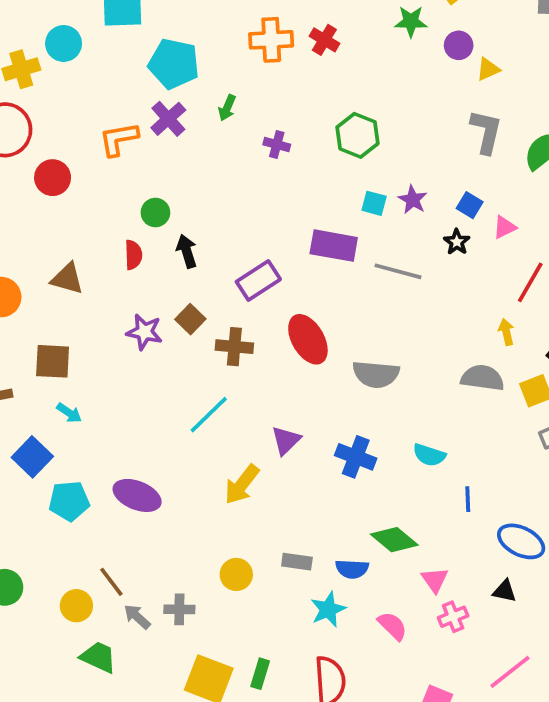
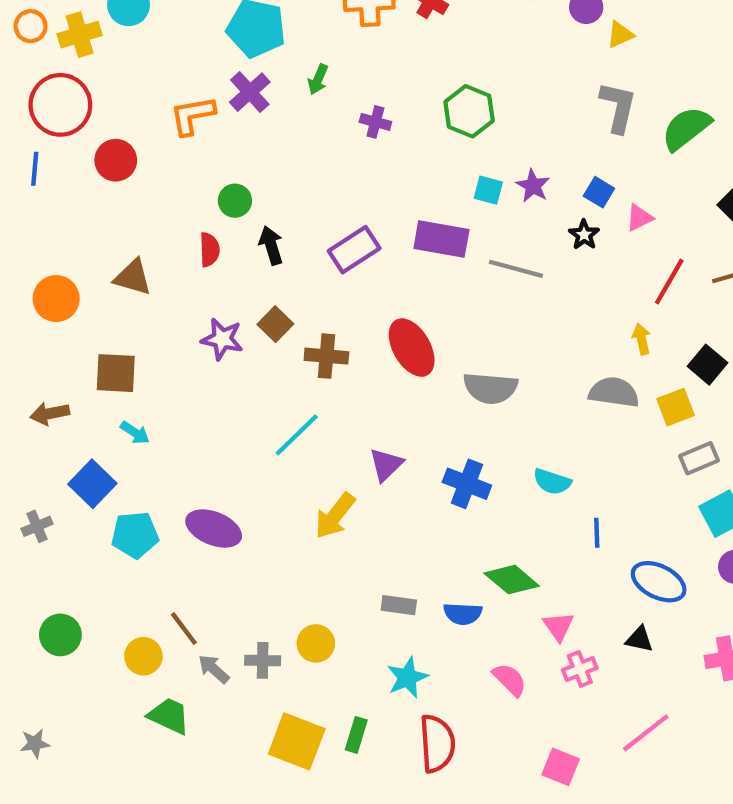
purple rectangle: (258, 281) -> (354, 250), moved
yellow circle: (236, 574) -> (316, 643), moved
cyan star: (328, 609) -> (407, 677), moved

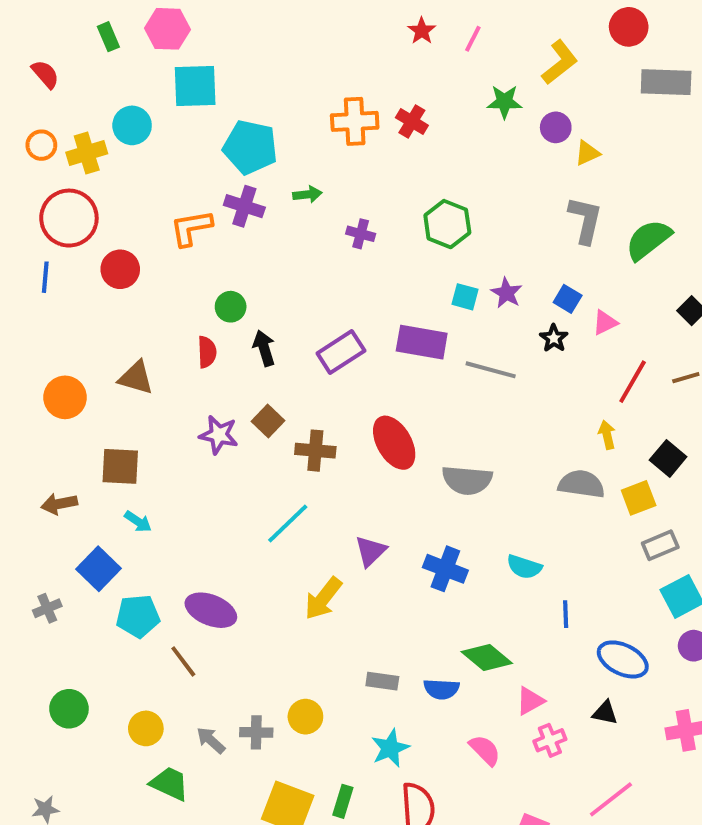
green arrow: (318, 79) -> (307, 194), turned -120
purple cross: (250, 92) -> (244, 206), turned -30
pink triangle: (559, 626) -> (530, 701), turned 36
brown line: (184, 629) -> (183, 661), moved

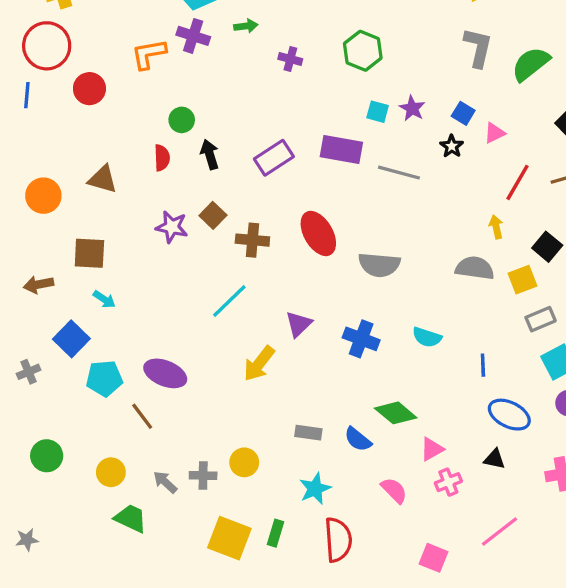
blue line: (566, 614) -> (483, 365), moved
blue semicircle: (441, 689) -> (358, 439), turned 36

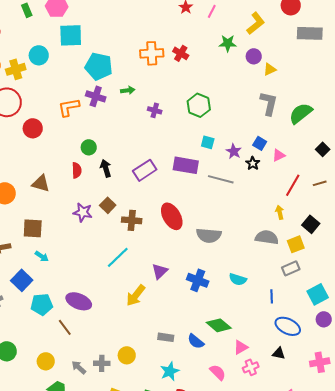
purple star: (412, 108) -> (234, 151), moved
gray rectangle: (541, 319) -> (291, 268), moved

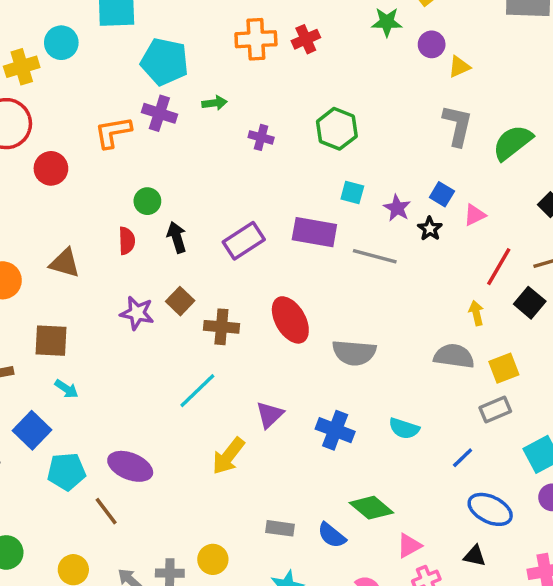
red cross: (181, 53) -> (306, 39), turned 35
black square: (311, 224) -> (530, 303), moved
blue line: (272, 296) -> (463, 458), turned 48

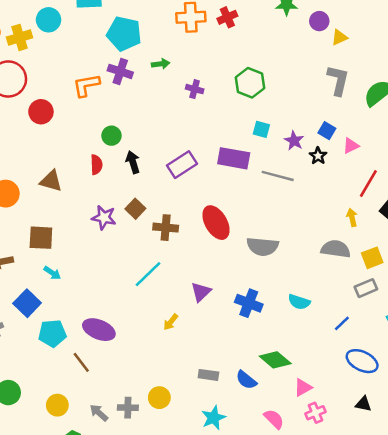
yellow arrow: (228, 456) -> (171, 322), size x0.6
black triangle: (475, 556) -> (363, 404), moved

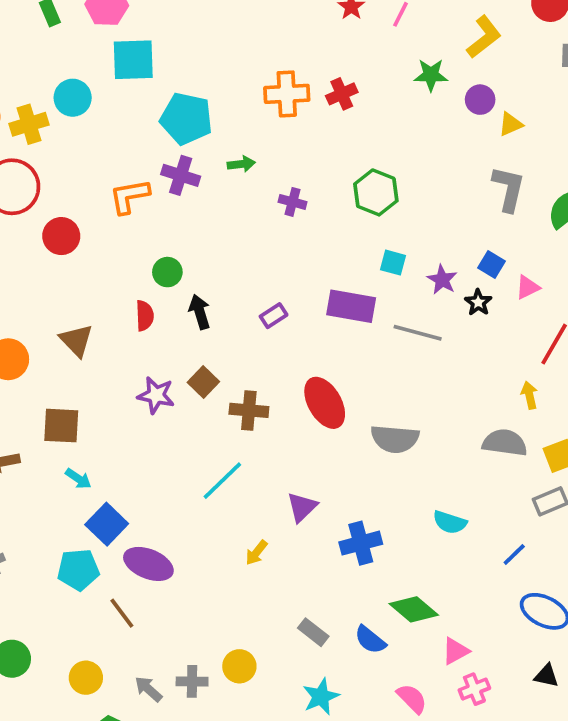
purple rectangle: (182, 165) -> (274, 316), size x0.6
brown triangle: (51, 181) -> (76, 340), turned 30
blue square: (27, 303) -> (107, 524), moved
blue cross: (249, 303) -> (361, 543), moved, turned -36
gray rectangle: (208, 375) -> (313, 632), turned 30

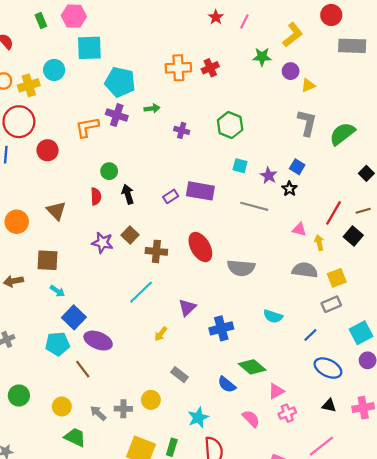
pink triangle: (527, 287) -> (299, 229), moved, turned 40
purple rectangle: (351, 306) -> (200, 191), moved
gray rectangle: (313, 632) -> (179, 375), moved

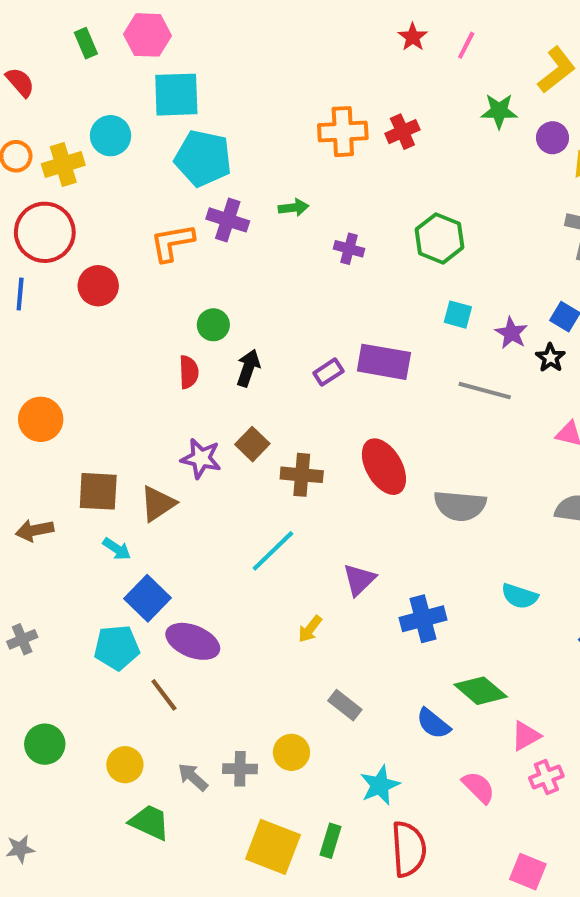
cyan pentagon: (120, 82) -> (203, 158), moved
black arrow: (128, 194) -> (248, 368), turned 36
brown triangle: (56, 211) -> (158, 504), moved, turned 40

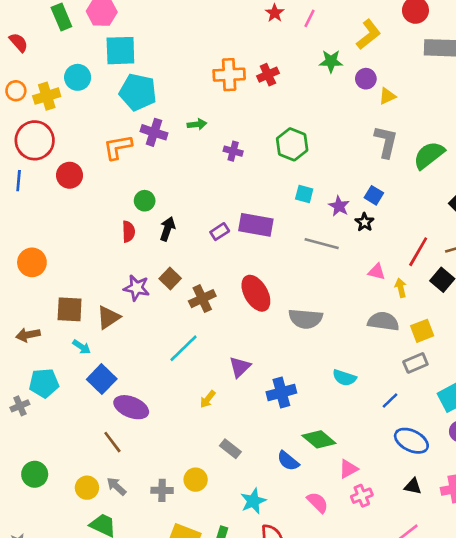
green rectangle: (86, 43) -> (61, 17), size x1.4
brown cross: (302, 475) -> (202, 299), turned -30
cyan pentagon: (117, 648) -> (44, 383), moved
gray arrow: (193, 777) -> (116, 486), moved

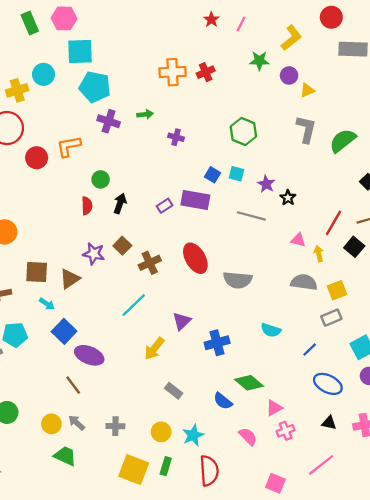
green hexagon: (292, 144) -> (243, 131), moved
orange L-shape: (118, 147) -> (69, 146), moved
blue square: (374, 195) -> (213, 175), moved
yellow arrow: (208, 399) -> (154, 348), size x1.5
yellow circle: (196, 480) -> (161, 432), moved

